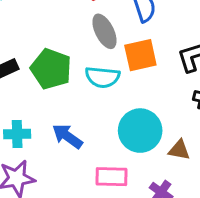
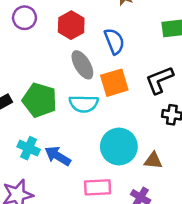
cyan cross: (17, 134) -> (29, 148), moved, turned 30

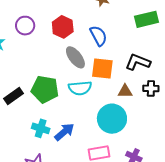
black L-shape: (159, 80) -> (138, 62), turned 50
orange square: (114, 83) -> (102, 68), turned 30
blue arrow: (58, 156) -> (64, 132), turned 115
brown triangle: (153, 160) -> (125, 91), moved

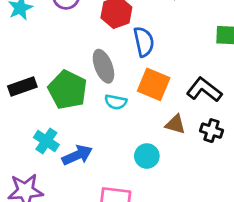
blue semicircle: (98, 36) -> (144, 42), moved
gray ellipse: (75, 57) -> (103, 66), moved
cyan semicircle: (80, 88) -> (116, 102), size x0.7
cyan circle: (112, 119) -> (147, 156), size x0.6

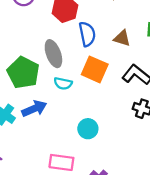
brown triangle: (175, 124) -> (122, 38), moved
blue arrow: (77, 155) -> (34, 109), moved

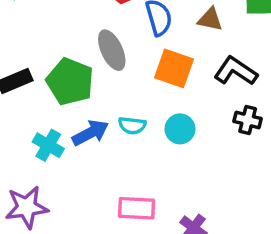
cyan semicircle: (63, 83) -> (132, 125), moved
cyan circle: (88, 129) -> (180, 129), moved

